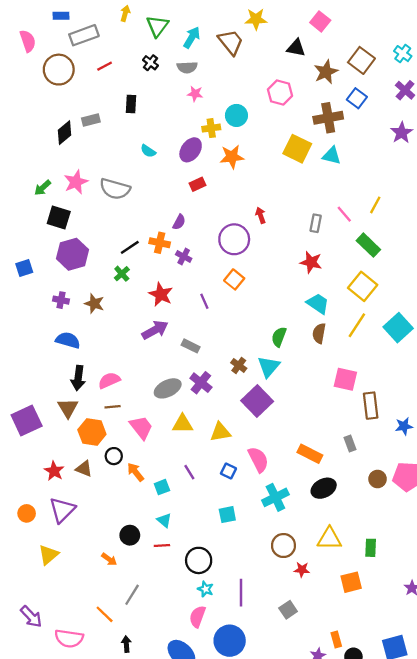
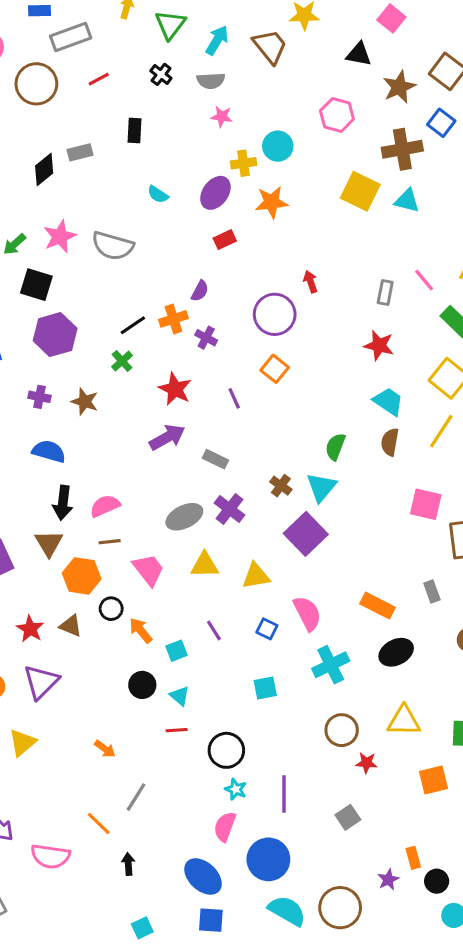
orange cross: (160, 243) -> (173, 319), turned -30
black circle: (130, 535) -> (142, 685), moved

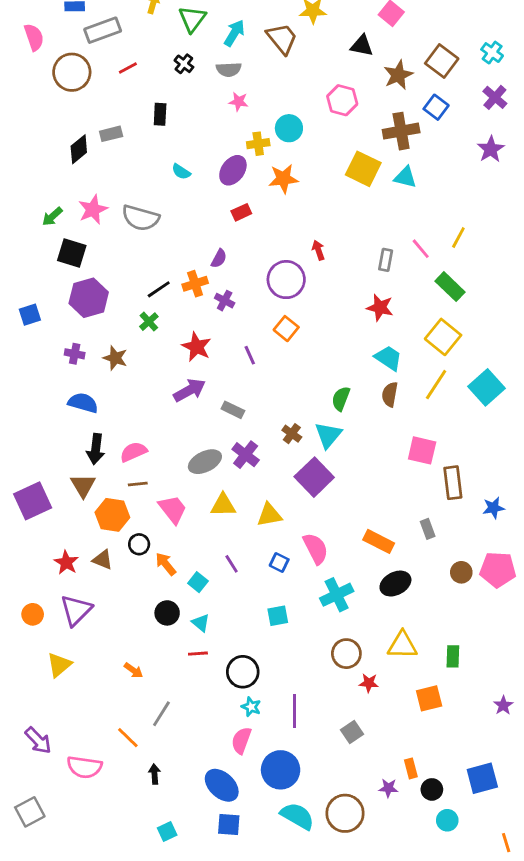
cyan square: (177, 651) -> (198, 582), turned -30
purple star: (388, 880) -> (388, 788), turned 30

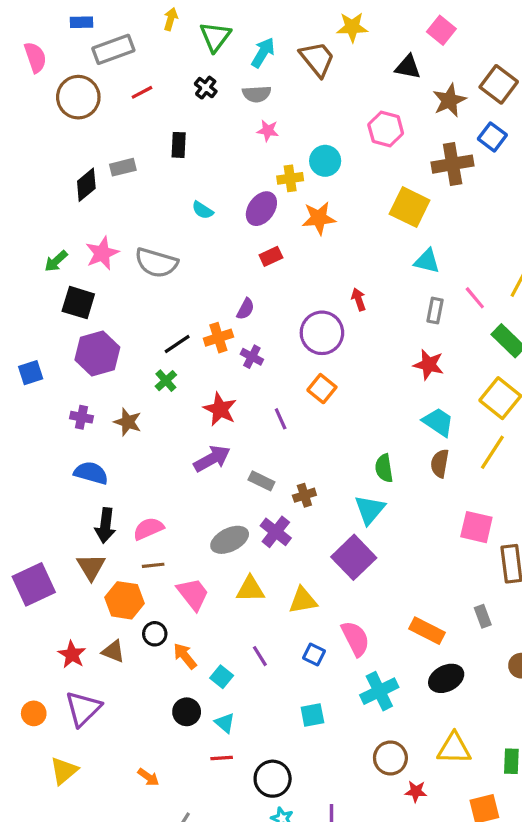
cyan triangle: (405, 177) -> (427, 261), moved
green semicircle: (341, 399) -> (384, 468), turned -30
brown cross: (292, 434) -> (304, 495), moved, turned 36

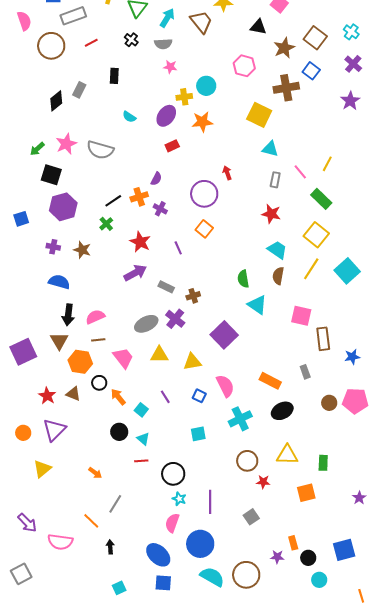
gray rectangle: (123, 167) -> (79, 90), turned -49
cyan triangle: (370, 510) -> (257, 305), moved, turned -35

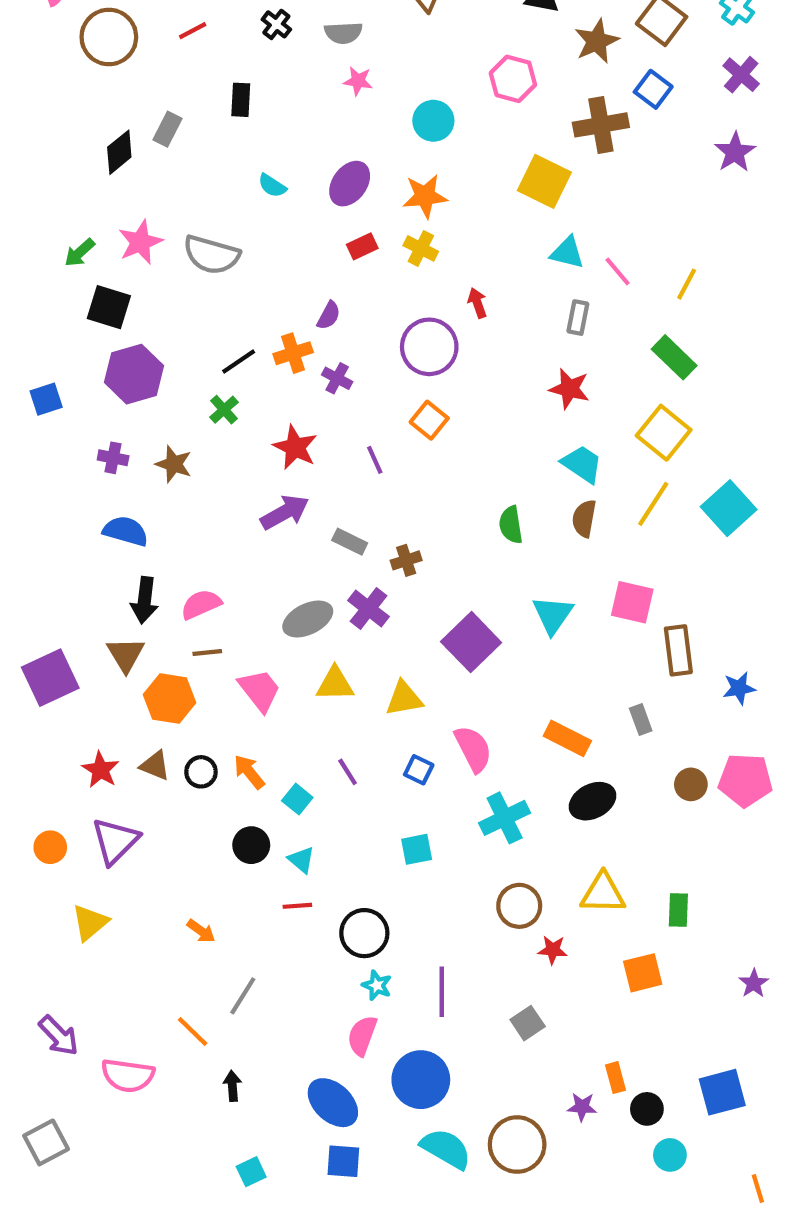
yellow cross: (184, 97) -> (421, 248), moved, turned 35
pink line: (300, 172) -> (618, 271), moved
cyan triangle: (257, 305) -> (553, 615), moved, turned 30
black circle: (99, 383) -> (201, 772), moved

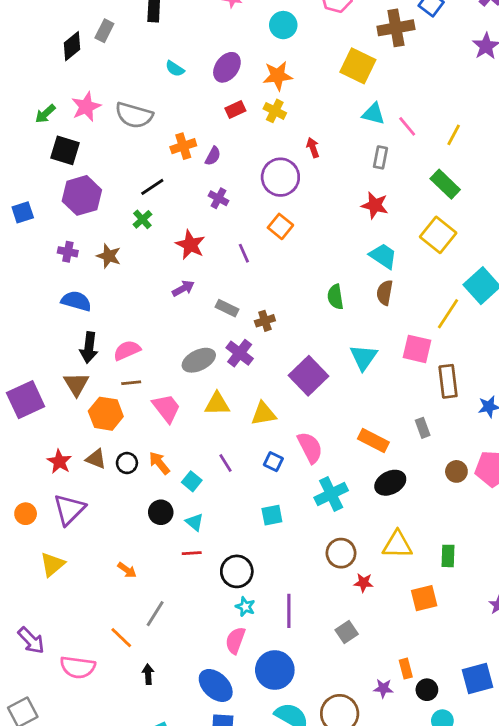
orange cross: (293, 353) -> (183, 146), moved
yellow line: (653, 504) -> (448, 314), moved
purple arrow: (285, 512) -> (183, 288), size x0.7

